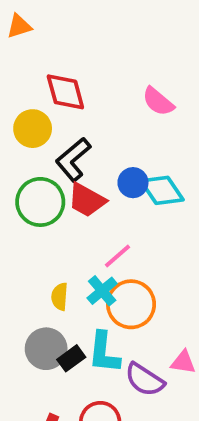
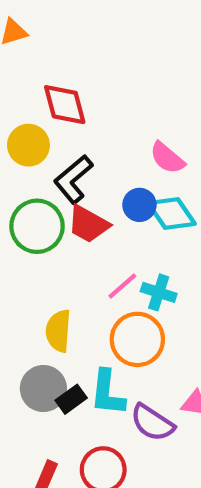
pink semicircle: (158, 102) -> (167, 158), moved
cyan cross: (102, 291) -> (159, 292), moved, turned -32
yellow semicircle: (60, 297) -> (58, 331), size x1.4

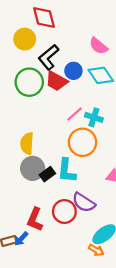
blue circle: (139, 205) -> (73, 71), moved
yellow semicircle: (58, 331) -> (27, 143), moved
purple semicircle: (152, 423) -> (84, 202), moved

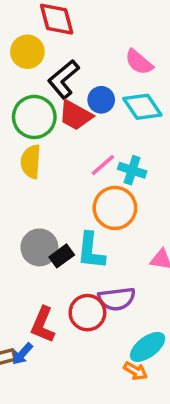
yellow semicircle: (27, 143) -> (31, 162), moved
purple semicircle: (84, 202) -> (117, 299), turned -40

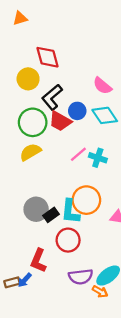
yellow semicircle: (31, 162) -> (30, 152), turned 55
orange circle: (115, 208) -> (86, 200), moved
purple semicircle: (117, 299) -> (81, 277), moved
red circle: (87, 313) -> (68, 240), moved

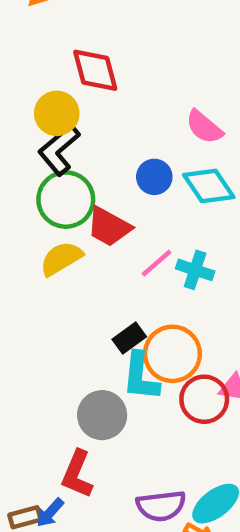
black L-shape: (52, 97) -> (59, 150), moved
red trapezoid: (60, 121) -> (109, 227), moved
gray circle: (36, 209) -> (102, 415), moved
black rectangle: (51, 215) -> (129, 338), moved
red circle: (68, 240) -> (204, 399), moved

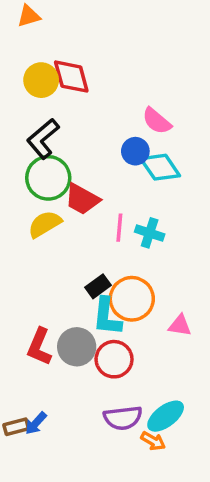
yellow circle: (57, 113) -> (41, 80), moved
blue circle: (154, 177) -> (135, 151), moved
pink line: (157, 263) -> (119, 228), turned -44
red circle: (204, 399) -> (114, 359), moved
red L-shape: (77, 474) -> (39, 347), moved

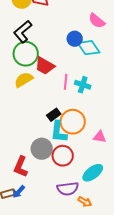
pink semicircle: (157, 121) -> (97, 21), moved
red L-shape: (39, 347) -> (21, 167), moved
cyan ellipse: (166, 416) -> (93, 173), moved

